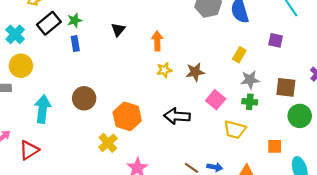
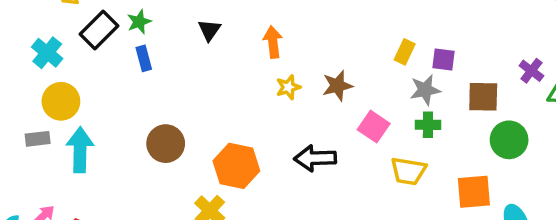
purple square: (276, 40) -> (443, 59), moved
cyan arrow: (43, 109) -> (80, 150), moved
orange square: (275, 146) -> (474, 192), size x1.5

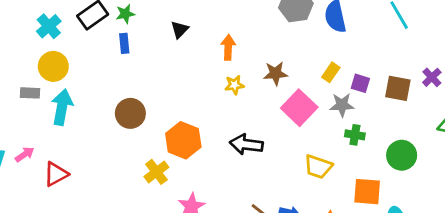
purple cross: (531, 71) -> (432, 77), moved
brown star: (337, 86) -> (276, 73), moved
brown square: (483, 97) -> (398, 88), moved
green cross: (428, 125) -> (355, 135), moved
pink square: (374, 127) -> (299, 108), moved, size x1.4

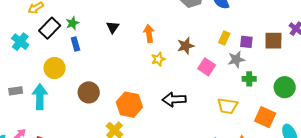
yellow circle: (53, 66) -> (54, 68), moved
pink square: (299, 108) -> (207, 67), size x0.7
orange square: (367, 192) -> (265, 117), turned 30

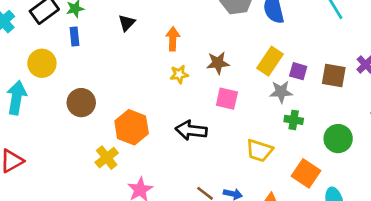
yellow rectangle: (224, 38) -> (270, 61), size x1.5
pink square: (207, 67) -> (227, 99), moved, turned -30

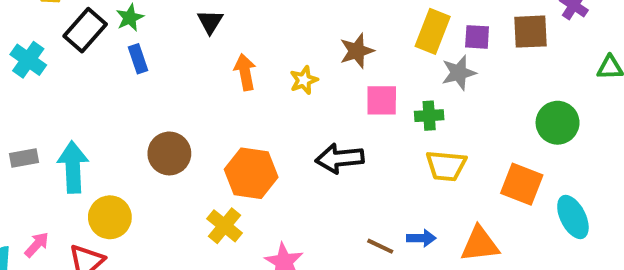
orange arrow: (173, 39) -> (245, 72), moved
yellow circle: (42, 63) -> (110, 217), moved
green cross: (294, 120) -> (429, 116), moved

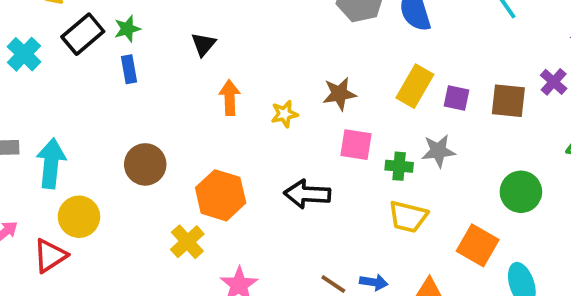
gray star: (459, 73) -> (438, 151), moved

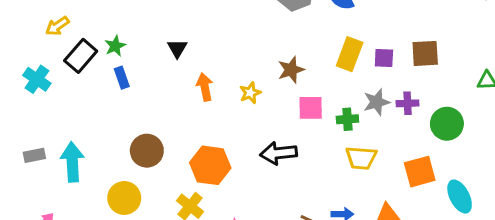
purple cross: (554, 82) -> (408, 103), moved, turned -35
yellow circle: (79, 217) -> (124, 198), moved
orange square: (478, 245) -> (420, 172), turned -36

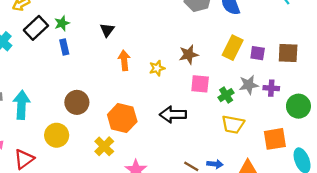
green cross: (347, 119) -> (226, 95), turned -35

